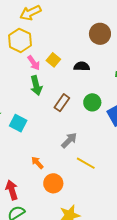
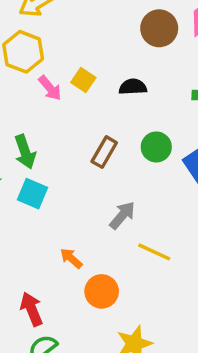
green arrow: (36, 86) -> (25, 152), moved

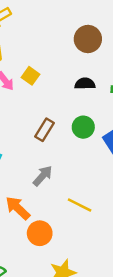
black semicircle: (133, 87) -> (85, 84), moved
gray arrow: (122, 215) -> (43, 176), moved
orange arrow: (71, 258) -> (18, 208), size x1.5

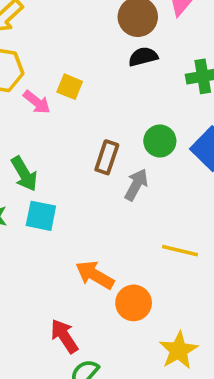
black semicircle: (85, 84) -> (143, 57), moved
gray arrow: (43, 176) -> (136, 185), moved

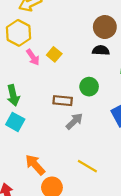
green circle: (160, 141) -> (89, 87), moved
brown rectangle: (107, 157) -> (63, 101), turned 60

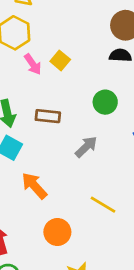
brown rectangle: (63, 101) -> (48, 116), moved
orange arrow: (35, 165) -> (34, 186), moved

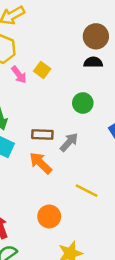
brown rectangle: (48, 116) -> (42, 135), moved
orange arrow: (34, 186) -> (41, 163), moved

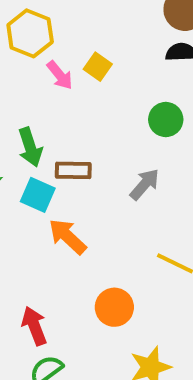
brown rectangle: (42, 135) -> (73, 170), moved
orange arrow: (41, 163) -> (67, 237), moved

